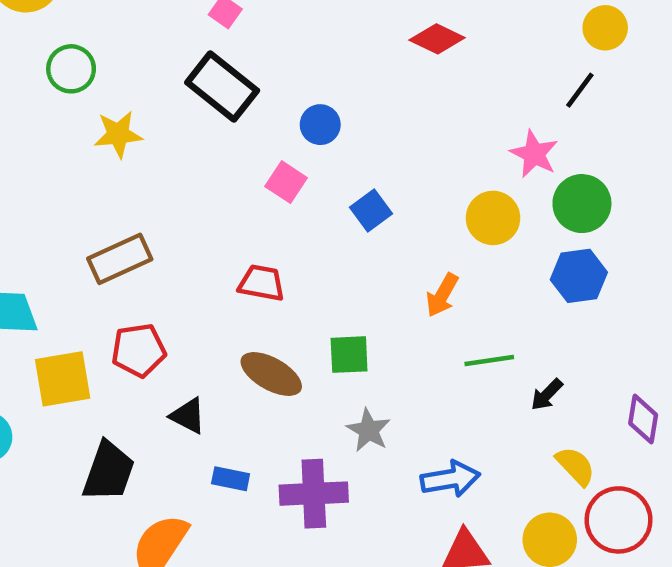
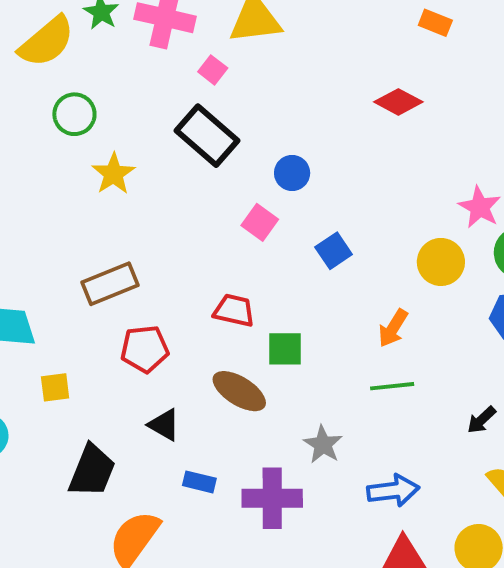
yellow star: (118, 134) -> (113, 174), turned -30
red pentagon: (139, 350) -> (145, 349), moved
green square: (349, 355) -> (285, 349), moved
green line: (489, 360) -> (392, 386), moved
yellow square: (63, 379) -> (55, 387), size x0.6

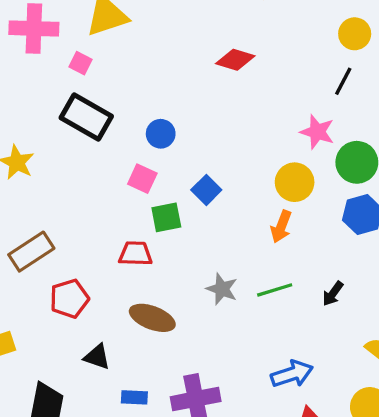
orange arrow: (393, 328) -> (281, 227), moved
green square: (285, 349) -> (166, 217), moved
black arrow: (482, 420) -> (333, 294), moved
gray star: (323, 444) -> (222, 289), moved

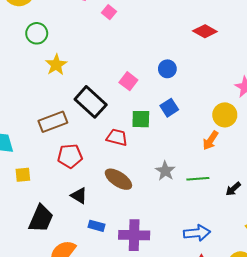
black rectangle: (86, 117) -> (91, 102), moved
blue circle: (161, 134) -> (167, 69), moved
pink square: (142, 179) -> (128, 81), moved

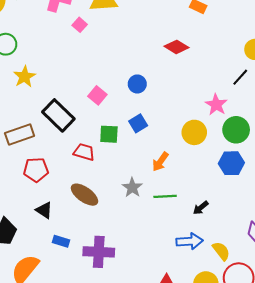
orange arrow: (210, 140) -> (160, 162), moved
blue arrow: (197, 233) -> (190, 241), moved

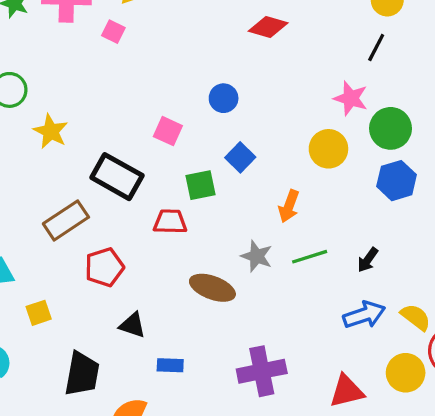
brown ellipse: (84, 195) -> (212, 288), moved
purple cross: (99, 252) -> (262, 371), moved

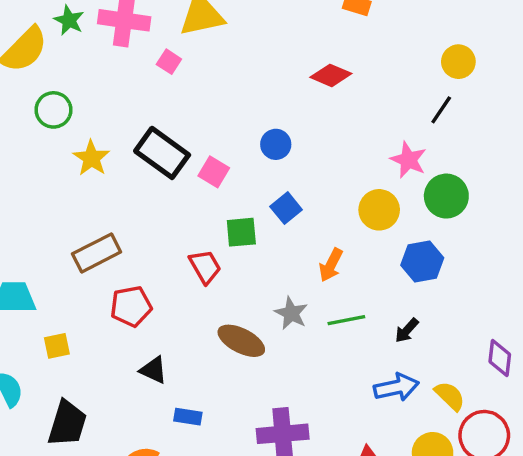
black rectangle: (117, 177) -> (162, 153), moved
blue hexagon: (397, 181) -> (422, 262), moved
red trapezoid: (170, 222) -> (205, 267), turned 52
black trapezoid: (82, 374) -> (67, 423), moved

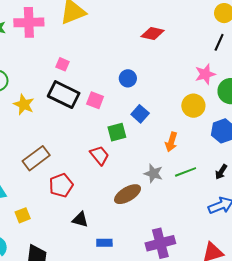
pink square: (169, 62) -> (62, 64), moved
pink star: (408, 160) -> (205, 74), turned -30
brown ellipse: (241, 341) -> (128, 194), turned -48

